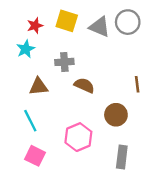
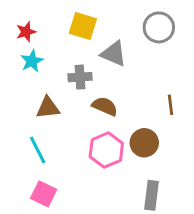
red star: (35, 26) -> (26, 32), moved
gray triangle: (100, 27) -> (114, 54), moved
pink hexagon: (78, 137) -> (106, 150), moved

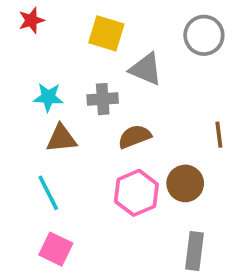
red star: (26, 32) -> (31, 20), moved
cyan star: (32, 61) -> (48, 97), moved, turned 30
brown semicircle: (105, 106) -> (135, 137), turned -45

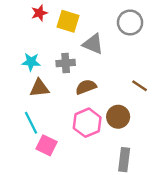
red star: (31, 20) -> (39, 13), moved
brown line: (219, 135) -> (140, 86), turned -49
pink square: (56, 249) -> (47, 145), moved

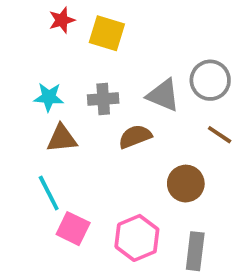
gray circle: (130, 22) -> (210, 80), moved
gray triangle: (93, 44) -> (163, 95), moved
pink hexagon: (87, 123) -> (137, 238), moved

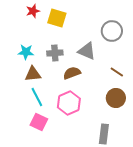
gray circle: (210, 80) -> (112, 31), moved
brown circle: (186, 184) -> (116, 98), moved
cyan line: (49, 193) -> (37, 97), moved
pink hexagon: (137, 238) -> (69, 103), moved

